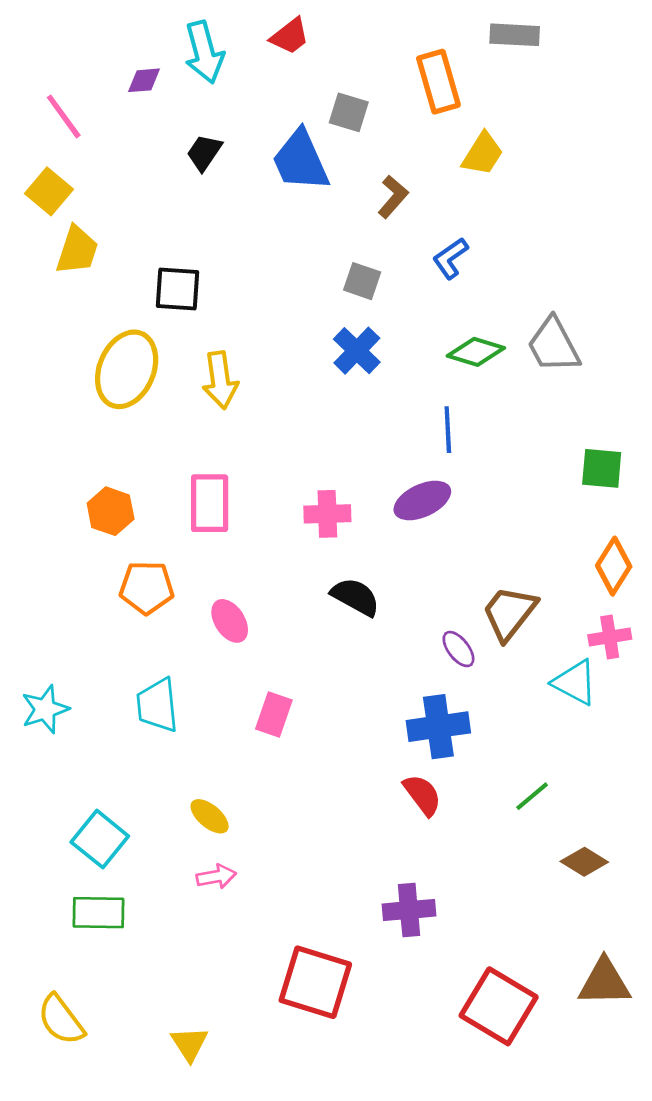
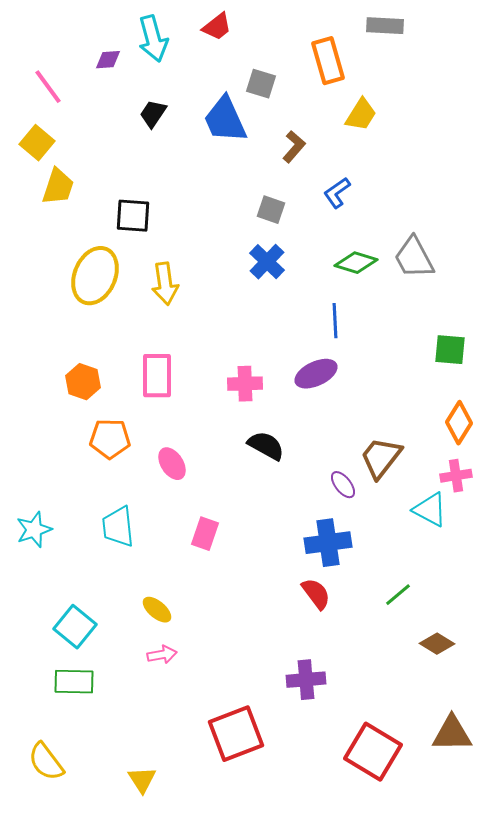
red square: (315, 982) -> (236, 734), turned -38

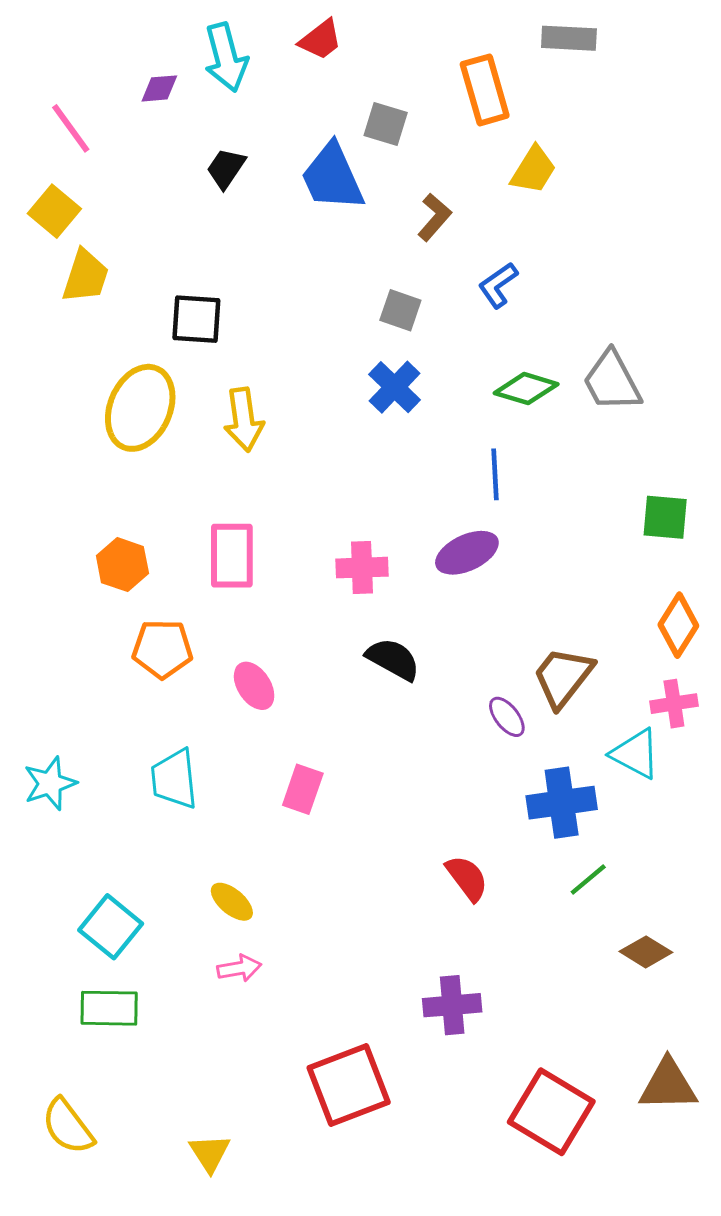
blue cross: (328, 543) -> (562, 803), moved

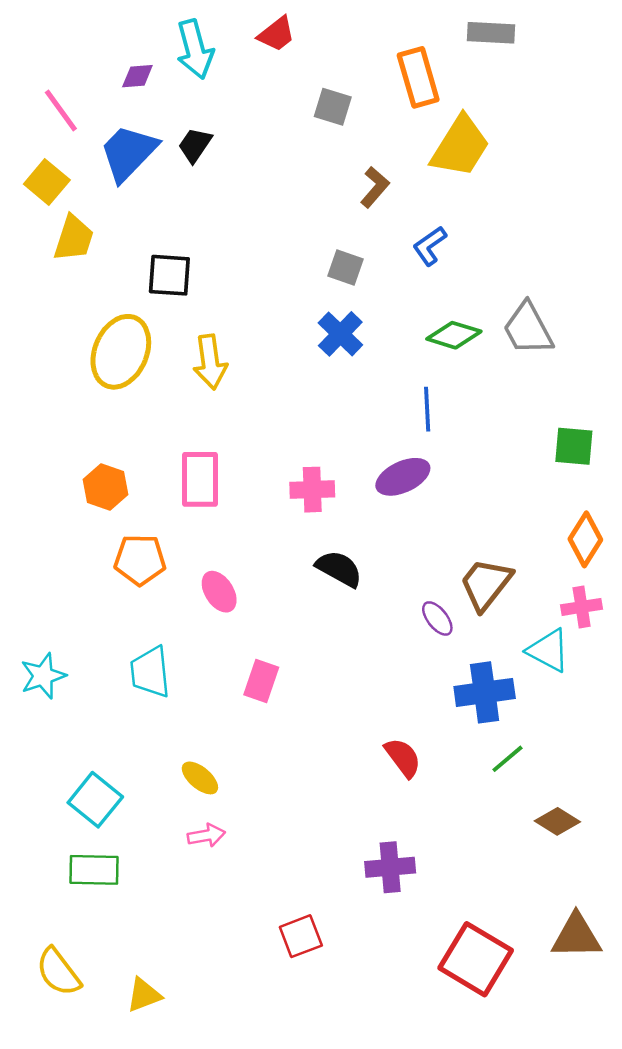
yellow trapezoid: (533, 170) -> (460, 146), size x1.5
blue trapezoid: (332, 177) -> (129, 153), moved, turned 68
red square: (349, 1085) -> (301, 936), size x0.6
yellow triangle: (210, 1153) -> (144, 995), moved, turned 42

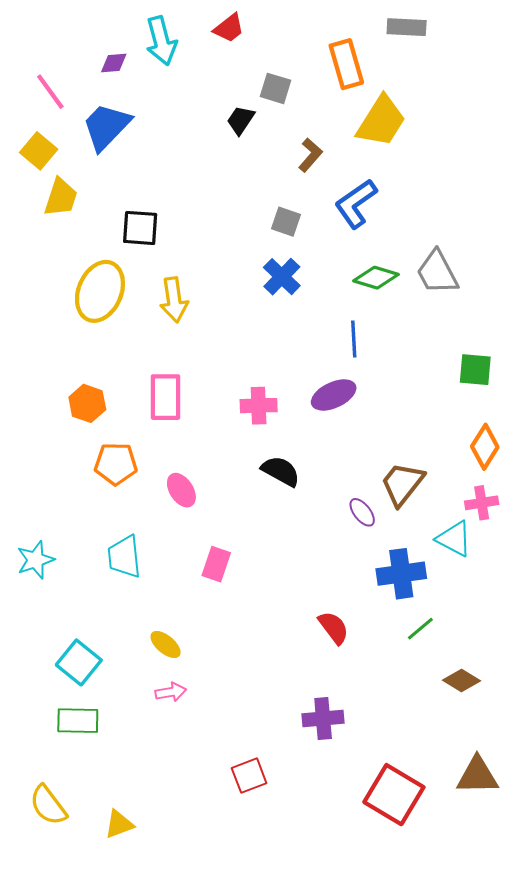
black trapezoid: (195, 145) -> (241, 120), moved
blue L-shape: (430, 246) -> (356, 204), size x1.5

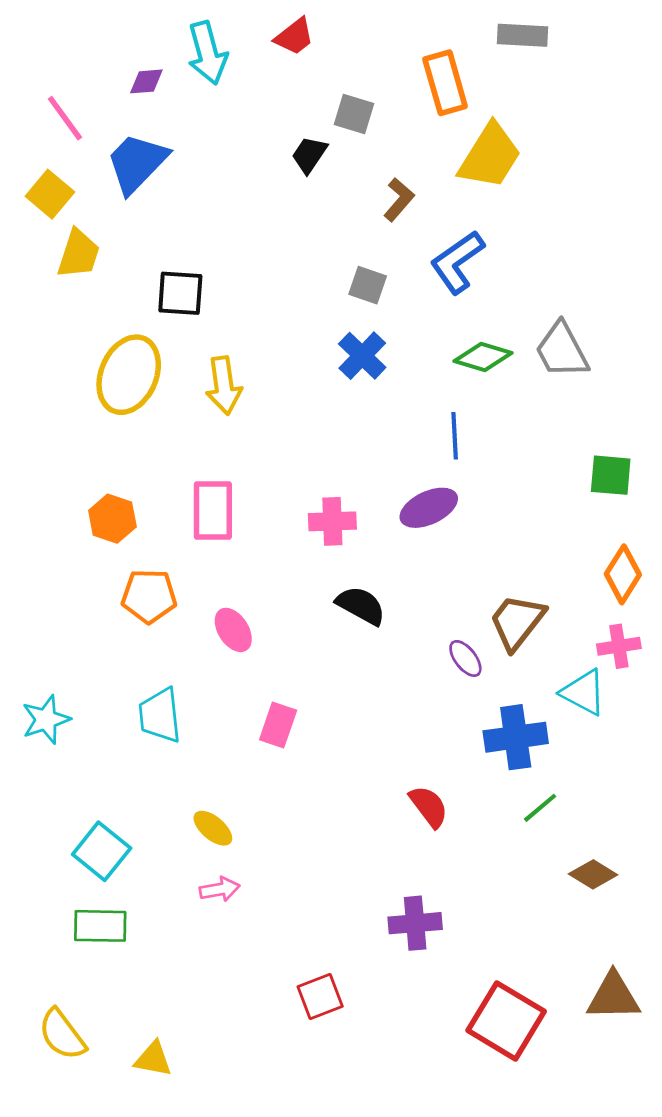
yellow triangle: (119, 824) -> (153, 1059), turned 32

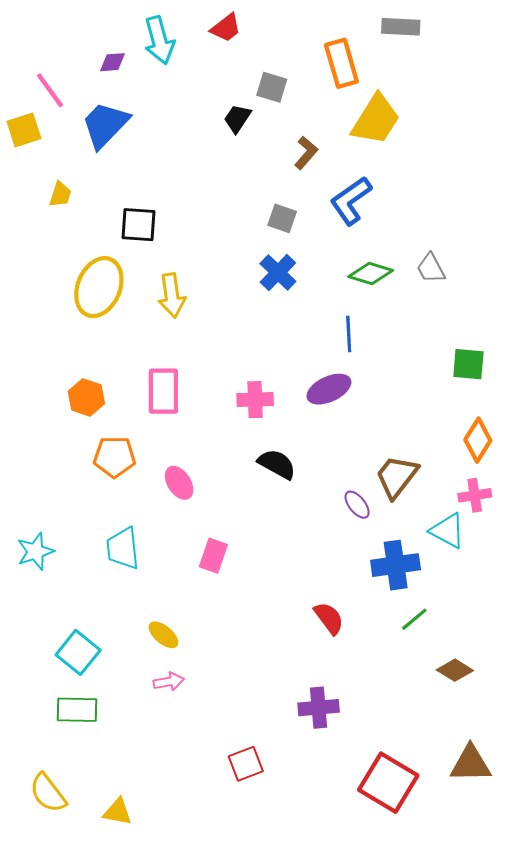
yellow square: (50, 194) -> (24, 130), moved, turned 32
yellow trapezoid: (78, 254) -> (60, 194), size x0.7
gray trapezoid: (562, 350) -> (431, 268), size x0.7

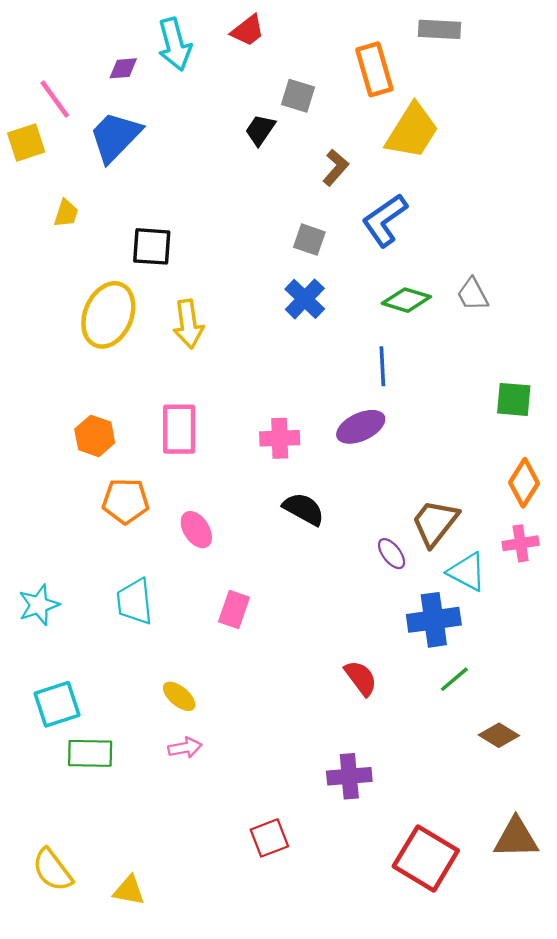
cyan triangle: (448, 531) -> (467, 572), moved
cyan square: (78, 652) -> (57, 704), moved, turned 33
green rectangle: (77, 710) -> (90, 753), moved

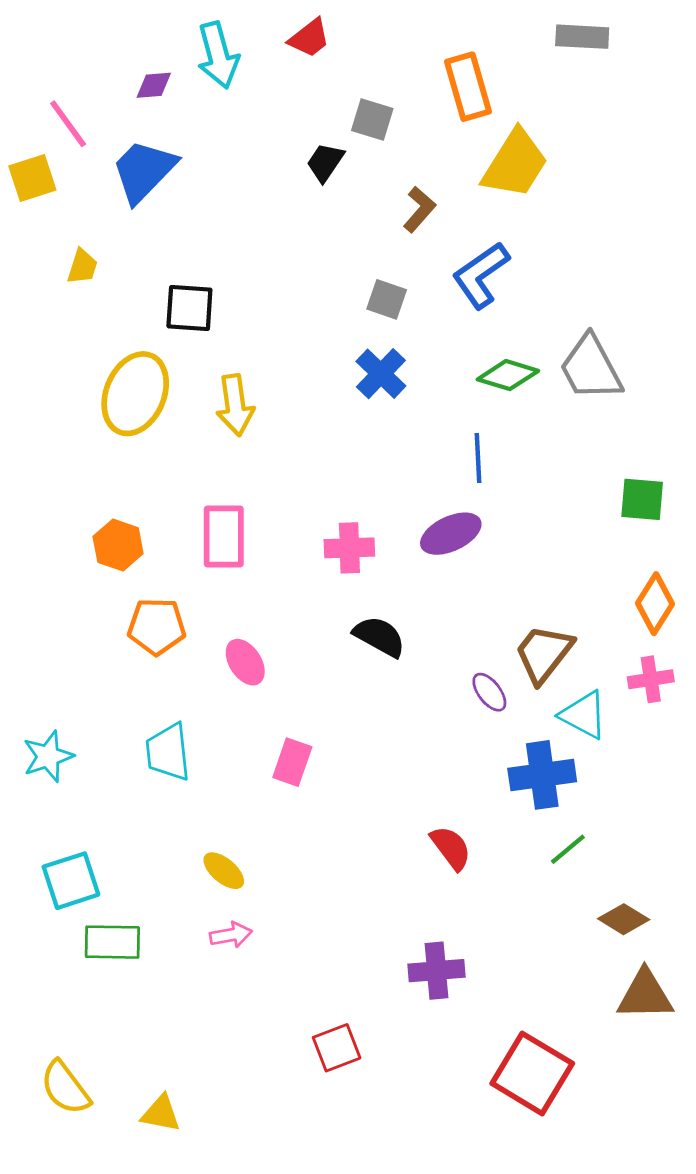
gray rectangle: (440, 29) -> (582, 37), moved
gray trapezoid: (473, 294) -> (591, 368), size x1.6
brown triangle: (516, 838) -> (645, 995), moved

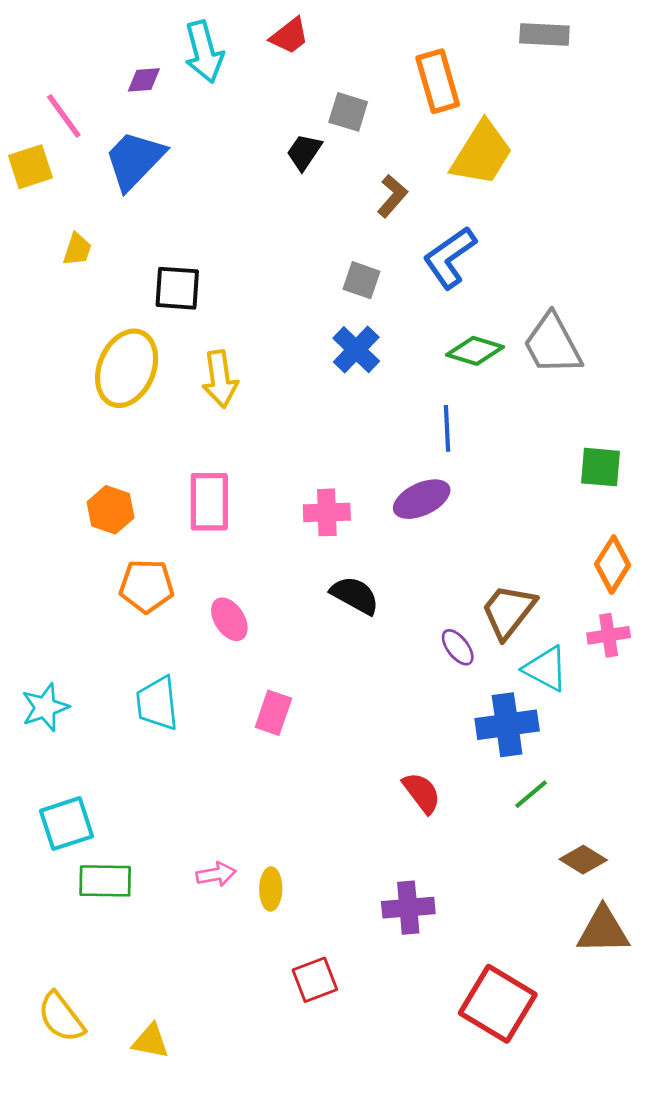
yellow ellipse: (224, 871) -> (271, 889), moved, turned 51

